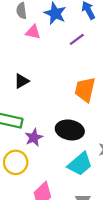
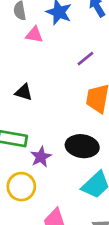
purple line: (77, 39) -> (85, 59), moved
black triangle: (22, 81) -> (24, 92), turned 49

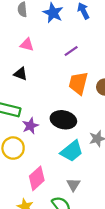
pink triangle: (34, 35) -> (27, 45), moved

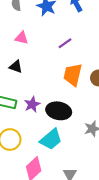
purple star: (30, 126) -> (32, 104), moved
cyan trapezoid: (72, 151) -> (51, 139), moved

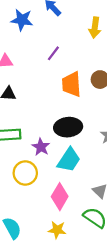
purple star: (32, 104) -> (41, 147), moved

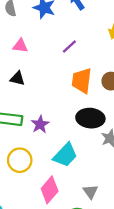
black ellipse: (68, 127) -> (90, 118), moved
purple star: (41, 147) -> (40, 124), moved

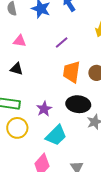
purple star: (40, 124) -> (44, 109), moved
yellow circle: (20, 160) -> (17, 128), moved

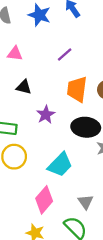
black triangle: (17, 69) -> (24, 87), moved
purple star: (44, 109) -> (46, 115), moved

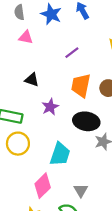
pink triangle: (15, 54) -> (26, 37), moved
cyan trapezoid: (60, 165) -> (60, 154), turned -30

